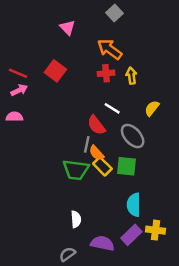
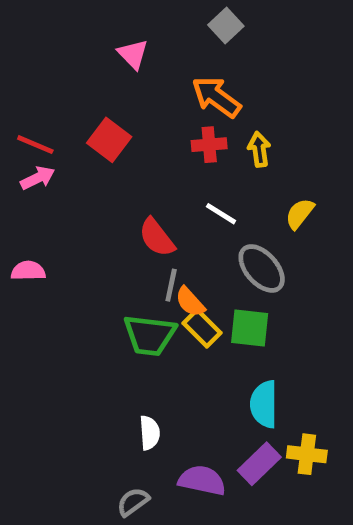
pink semicircle: (14, 117) -> (28, 271), moved
red semicircle: (96, 125) -> (157, 237), moved

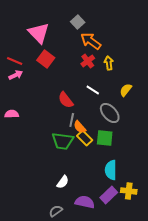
gray square: (226, 26) -> (78, 22), moved
pink triangle: (133, 54) -> (39, 33), moved, size x1.6
red cross: (209, 145) -> (88, 61), turned -32
white semicircle: (150, 433) -> (63, 182), turned 40

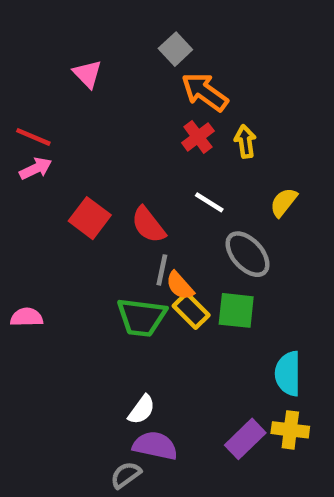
pink triangle: (39, 33) -> (87, 74), size x0.6
red square: (46, 59) -> (90, 218), moved
pink semicircle: (12, 114) -> (27, 317), moved
cyan semicircle: (111, 170) -> (288, 374), moved
purple semicircle: (85, 202) -> (155, 446), moved

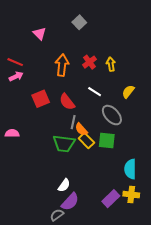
orange arrow: (205, 92) -> (62, 65), moved, turned 60
red square: (90, 218) -> (41, 99), turned 30
pink semicircle: (27, 317) -> (12, 133), moved
purple semicircle: (155, 446) -> (70, 202), turned 120

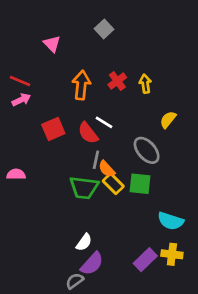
white line: (95, 92) -> (104, 122), moved
cyan semicircle: (130, 169) -> (171, 221), turned -72

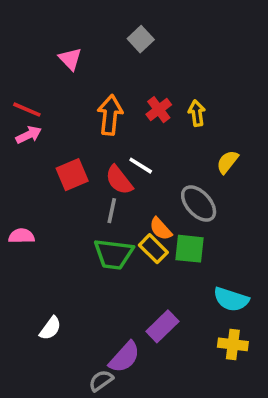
gray line: (96, 160) -> (112, 211), moved
orange semicircle: (107, 169) -> (161, 229), moved
white semicircle: (84, 242) -> (50, 328), moved
purple rectangle: (145, 260) -> (162, 326), moved

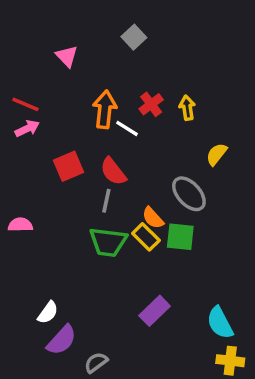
white line: (141, 166) -> (127, 128), moved
cyan semicircle: (231, 299) -> (220, 323), moved, turned 44
yellow cross: (233, 344) -> (230, 361), moved
purple semicircle: (124, 357) -> (62, 340), moved

